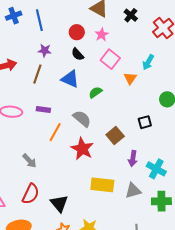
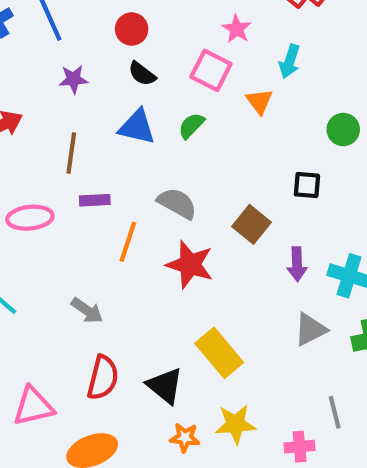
pink star: (102, 35) -> (237, 29), moved
brown line: (37, 74) -> (71, 153), moved
green semicircle: (95, 92) -> (191, 126), moved
black square: (145, 122) -> (307, 185), turned 32
yellow rectangle: (102, 185) -> (219, 353), moved, turned 55

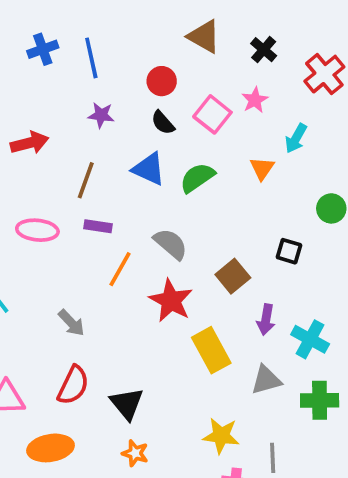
pink square: (211, 70) -> (212, 114), moved
green semicircle: (191, 126) -> (197, 178), size x1.4
yellow rectangle: (219, 353) -> (211, 350), moved
yellow star: (235, 424) -> (221, 436), moved

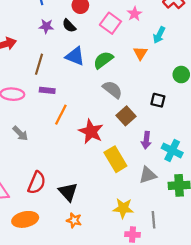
black semicircle: (163, 123) -> (69, 26), moved
gray semicircle: (171, 244) -> (112, 90), moved
gray arrow: (71, 323) -> (20, 133), moved

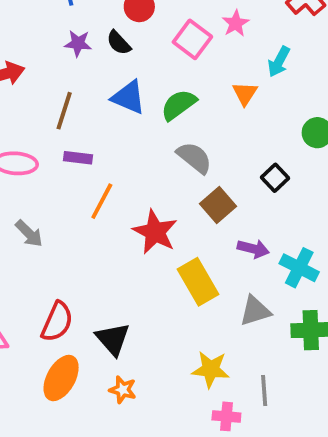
black square: (158, 100) -> (275, 178), turned 32
purple arrow: (146, 140) -> (253, 249), turned -84
orange ellipse: (25, 219) -> (61, 378), moved, turned -50

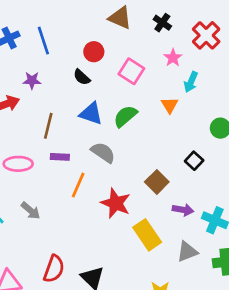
pink star: (236, 23) -> (173, 58), moved
purple star: (78, 43) -> (32, 80), moved
gray semicircle: (194, 158) -> (103, 153), moved

